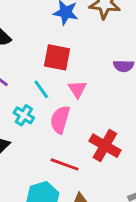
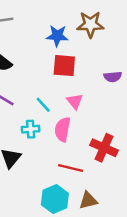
red square: (57, 57) -> (64, 66), moved
cyan cross: (24, 115) -> (31, 129), turned -30

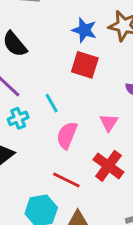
pink triangle: (75, 101) -> (109, 123), moved
cyan cross: (31, 129) -> (18, 118), moved, turned -30

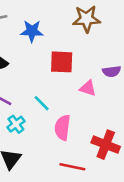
blue star: (84, 30) -> (32, 31), moved
pink triangle: (109, 123) -> (88, 88), moved, turned -30

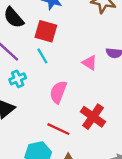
red square: (62, 62) -> (46, 31), moved
cyan line: (42, 103) -> (42, 56), moved

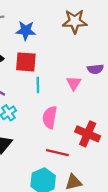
cyan line: (42, 56) -> (38, 85), moved, turned 42
pink triangle: (90, 63) -> (74, 83), turned 42

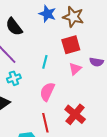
brown star: (75, 21) -> (73, 17), moved
red square: (26, 62) -> (71, 45), moved, turned -36
red line: (57, 153) -> (45, 123), turned 48

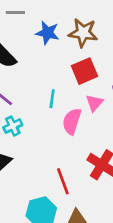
pink semicircle: (47, 92) -> (72, 121), moved

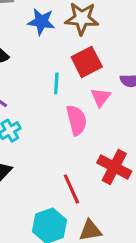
cyan line: (52, 99) -> (56, 83), moved
pink semicircle: (72, 121) -> (76, 120), turned 152

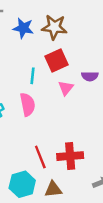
pink semicircle: (76, 120) -> (28, 104), moved
red cross: (114, 167) -> (70, 156), moved, turned -35

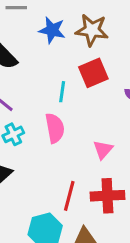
pink triangle: (66, 88) -> (103, 150), moved
red line: (40, 157) -> (69, 196), turned 35

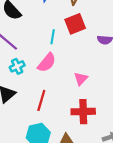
pink semicircle: (55, 128) -> (47, 63), turned 48
red line: (69, 196) -> (41, 100), moved

